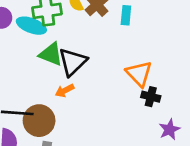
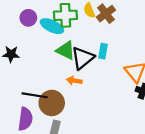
cyan rectangle: (126, 15) -> (103, 51), moved
orange arrow: (65, 91) -> (74, 81), turned 32

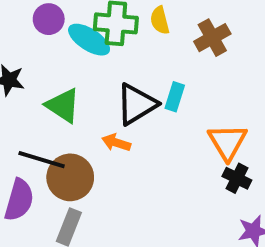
brown cross: (106, 14) -> (212, 38), moved
green triangle: (66, 50) -> (63, 105), moved

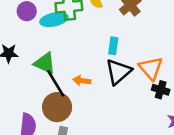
cyan ellipse: (89, 40) -> (54, 20), turned -35
black triangle: (137, 104) -> (119, 72), moved
black line: (42, 160) -> (56, 83), moved, turned 52

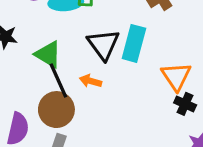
cyan rectangle: (113, 46) -> (134, 43), size x1.6
black triangle: (119, 72) -> (103, 44), moved, turned -32

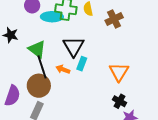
cyan rectangle: (134, 43) -> (82, 64), moved, size x0.6
black cross: (185, 104) -> (120, 101), moved

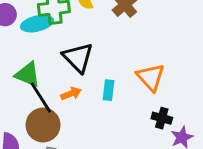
cyan rectangle: (82, 64) -> (108, 90), moved
orange arrow: (63, 69) -> (71, 94), turned 152

